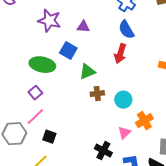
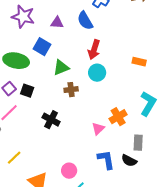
blue semicircle: (126, 30) -> (85, 21), moved
cyan circle: (123, 100) -> (97, 73), moved
black square: (49, 137) -> (27, 91), moved
black cross: (103, 151) -> (51, 120), moved

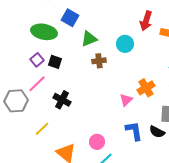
red arrow: (94, 50) -> (146, 21), moved
black cross: (51, 120) -> (62, 100), moved

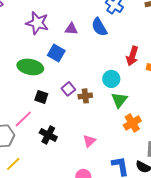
green triangle: (89, 39) -> (119, 100), moved, turned -30
purple square: (37, 60) -> (68, 89), moved
pink triangle: (126, 100) -> (89, 141), moved
yellow line: (42, 129) -> (13, 164), moved

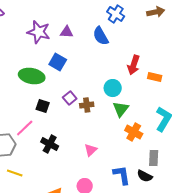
purple triangle: (71, 29) -> (67, 32), moved
orange cross: (132, 123) -> (134, 132), turned -30
yellow line: (13, 164) -> (15, 173), turned 63

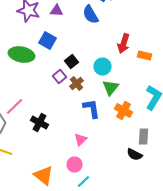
brown cross: (87, 105) -> (76, 84), turned -32
black square: (43, 106) -> (72, 62), moved, turned 32
pink triangle: (91, 150) -> (80, 140), moved
blue L-shape: (122, 175) -> (92, 108), moved

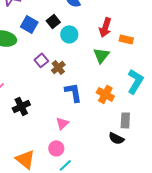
black square: (72, 62) -> (53, 21), moved
cyan circle: (102, 66) -> (69, 34), moved
green triangle: (110, 88) -> (101, 55), moved
black cross: (40, 122) -> (21, 106), turned 36

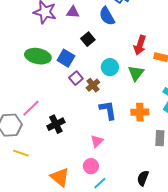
blue square: (29, 24) -> (66, 58), moved
cyan circle: (69, 34) -> (110, 67), moved
orange cross: (105, 94) -> (140, 112), turned -30
black semicircle: (116, 138) -> (143, 178), moved, turned 84

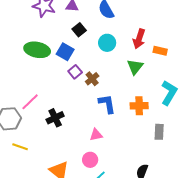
black square: (88, 39) -> (79, 30), moved
cyan circle: (110, 67) -> (107, 43), moved
pink triangle: (97, 141) -> (96, 135), turned 32

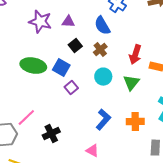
cyan circle: (107, 43) -> (103, 77), moved
brown cross: (92, 79) -> (100, 50), moved
blue L-shape: (107, 104) -> (103, 120), turned 50
pink triangle: (96, 135) -> (92, 151), turned 40

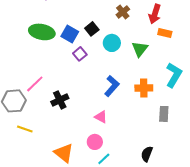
black square: (75, 46) -> (92, 29), moved
brown cross: (100, 50) -> (123, 12), moved
red arrow: (135, 55) -> (155, 14), moved

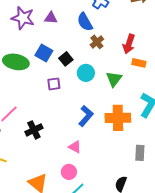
blue square: (70, 34) -> (44, 53), moved
purple square: (80, 54) -> (54, 84), turned 32
orange cross: (144, 88) -> (118, 118), size x1.4
gray rectangle: (164, 114) -> (140, 153), moved

